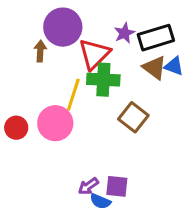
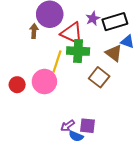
red triangle: (94, 54) -> (72, 33), turned -50
brown triangle: (154, 68) -> (114, 53), moved

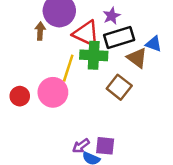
black rectangle: (115, 22) -> (119, 37), moved

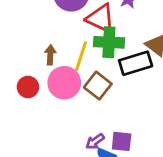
brown arrow: (40, 31) -> (50, 55), moved
black rectangle: (119, 37) -> (136, 63), moved
brown square: (119, 87) -> (98, 86), moved

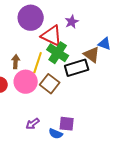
green cross: (109, 42) -> (58, 53), turned 30
purple arrow: (95, 141) -> (33, 124), moved

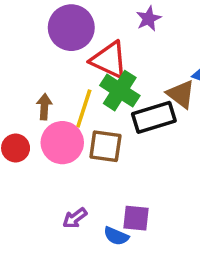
purple star: (72, 22) -> (149, 19), moved
brown square: (50, 84) -> (105, 146), turned -30

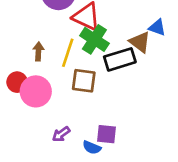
pink circle: (62, 143) -> (36, 91), moved

